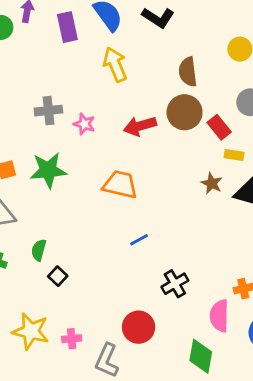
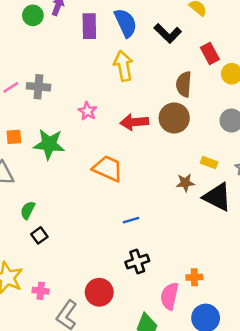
gray cross: (48, 111) -> (38, 87), moved
red rectangle: (219, 127) -> (210, 53), moved
brown star: (212, 183) -> (185, 183), turned 30
blue line: (139, 240) -> (131, 220), moved

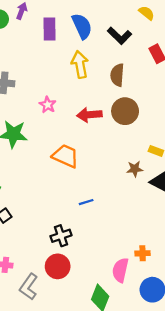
brown semicircle: (184, 84) -> (117, 75), moved
black cross: (137, 262) -> (61, 236), moved

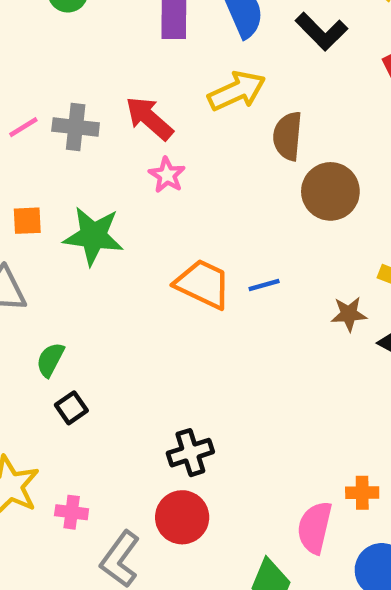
yellow arrow: (80, 64) -> (237, 91), turned 75
brown semicircle: (117, 75) -> (288, 136), moved
red arrow: (89, 115) -> (149, 118), moved, turned 45
blue line: (86, 202) -> (264, 285), moved

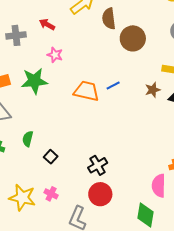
red arrow: (149, 118) -> (47, 24), size x0.7
pink star: (167, 175) -> (55, 55), moved
black square: (71, 408) -> (51, 157), moved
pink cross: (72, 512) -> (51, 194), moved, turned 32

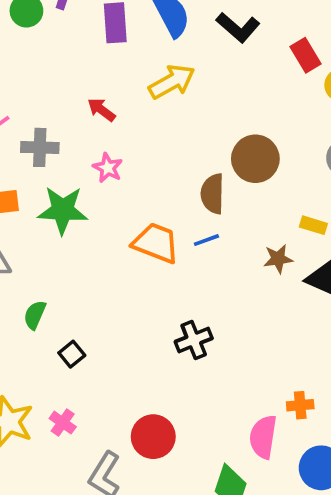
brown semicircle: (109, 19) -> (213, 194), moved
gray cross: (16, 35) -> (40, 147), moved
black cross: (98, 165) -> (194, 340), moved

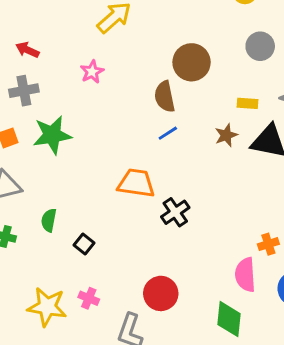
red arrow: (101, 110) -> (27, 50), moved
pink star: (108, 168) -> (92, 72), moved, turned 30
orange trapezoid: (156, 243) -> (136, 183), moved

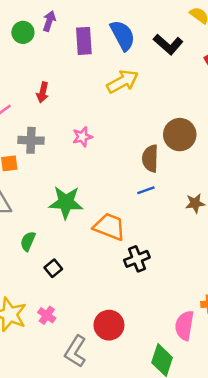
red arrow: (27, 50) -> (43, 92), turned -114
pink star: (92, 72) -> (82, 137), moved
gray cross: (24, 91) -> (31, 140), moved
green star: (52, 135) -> (66, 202), moved

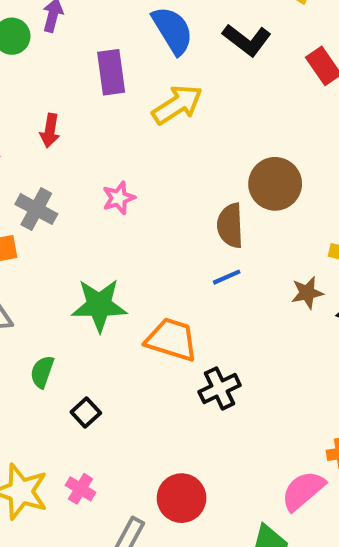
purple rectangle: (84, 41) -> (111, 72), moved
gray cross: (31, 140) -> (36, 209), turned 30
pink semicircle: (184, 325) -> (303, 491), turned 44

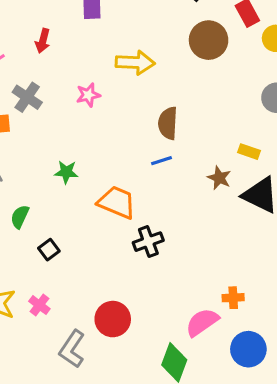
yellow arrow: (177, 105) -> (135, 63), moved, turned 30
brown circle: (275, 184) -> (209, 40), moved
brown star: (307, 293) -> (219, 178), turned 30
green star: (99, 305) -> (66, 172), size x0.6

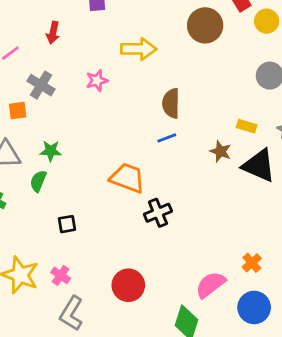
green star: (66, 172) -> (51, 151), moved
green semicircle: (20, 217) -> (38, 181), moved
black square: (49, 250) -> (67, 224), turned 30
orange cross: (233, 298) -> (252, 263), moved, turned -36
gray L-shape: (72, 349) -> (71, 313), moved

